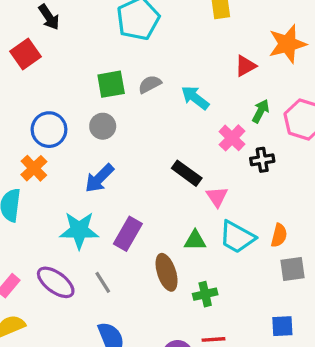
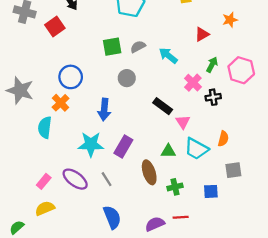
orange star: (287, 44) -> (230, 20), size x0.6
gray circle: (103, 126) -> (127, 78), moved
blue arrow: (99, 178) -> (104, 110), turned -40
orange semicircle: (279, 235) -> (223, 139), moved
blue square: (282, 326) -> (211, 191), moved

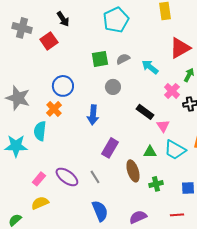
red triangle: (202, 34) -> (180, 48), size x1.6
cyan star: (91, 144) -> (16, 146), moved
red line: (181, 217) -> (177, 215), moved

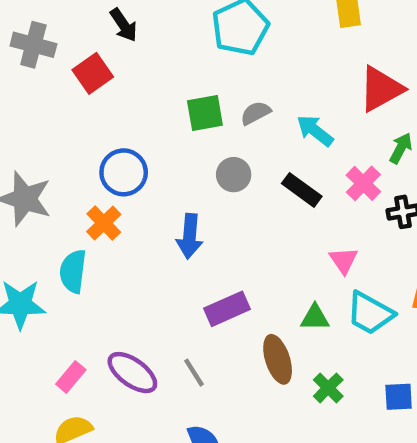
black rectangle: (145, 112) -> (302, 190), moved
purple rectangle: (110, 148) -> (227, 309), turned 36
green cross: (156, 184) -> (328, 388), turned -32

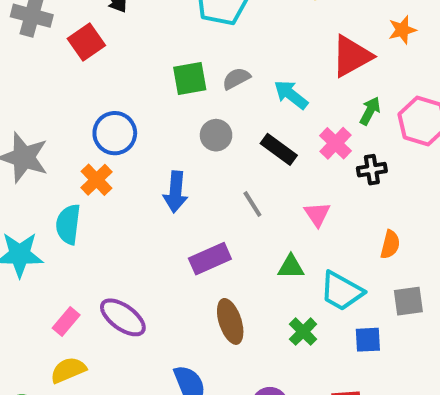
cyan trapezoid: (370, 313) -> (342, 291), moved
brown ellipse: (278, 359) -> (230, 321), moved
gray line: (194, 373) -> (252, 204), moved

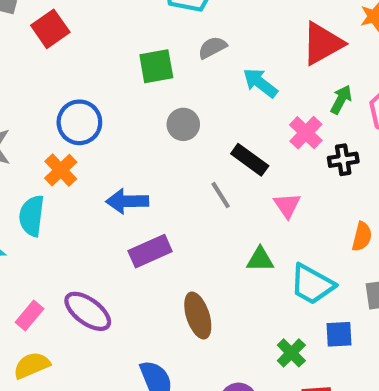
gray semicircle: (236, 78) -> (212, 48), moved
black rectangle: (279, 149) -> (250, 160), moved
blue arrow: (176, 192) -> (127, 201), moved, turned 84
purple rectangle: (210, 259) -> (150, 251), moved
green cross: (303, 332) -> (291, 353), moved

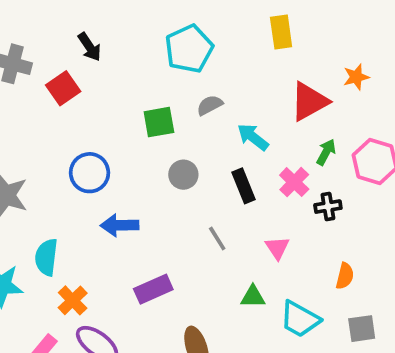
black rectangle: (250, 160) -> (243, 186), moved, turned 32
orange cross: (61, 170) -> (73, 300), moved
blue arrow: (127, 201) -> (120, 225), moved

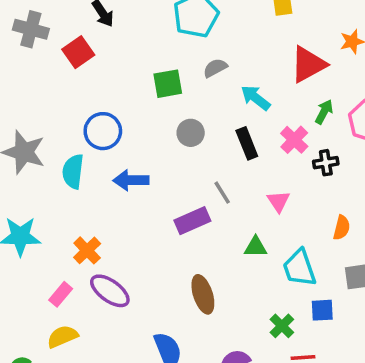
cyan semicircle: (46, 257) -> (73, 171), moved
purple rectangle: (153, 289) -> (192, 221), moved
cyan trapezoid: (300, 319) -> (299, 268), turned 42

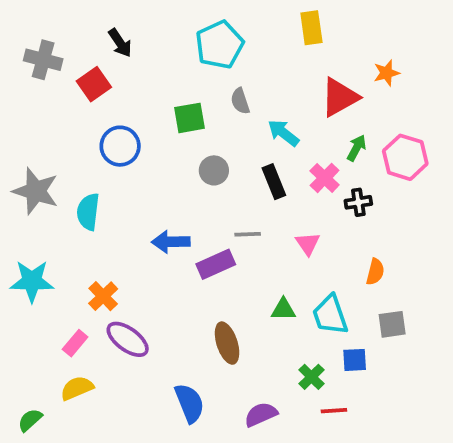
gray semicircle: (215, 68) -> (240, 101), turned -80
blue circle: (103, 131) -> (120, 146), moved
blue arrow: (131, 180) -> (171, 242), moved
gray line: (222, 193) -> (248, 234), turned -60
green triangle: (256, 247) -> (283, 309), moved

